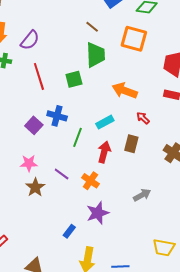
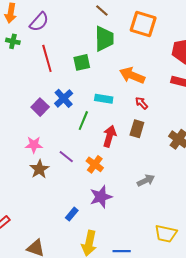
blue cross: (57, 116) -> (64, 98), turned 30
red arrow: (143, 118) -> (141, 103), moved
cyan rectangle: (105, 122) -> (104, 99), moved, turned 36

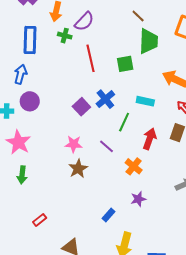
brown line: (102, 11) -> (138, 16), moved
green cross: (13, 41) -> (65, 36), moved
purple line: (66, 157) -> (107, 146), moved
purple star: (101, 197) -> (138, 199), size x0.7

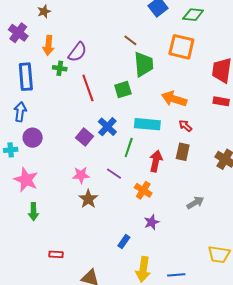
cyan rectangle: (145, 101) -> (147, 124), size x1.4
red rectangle: (40, 220) -> (56, 254), turned 48

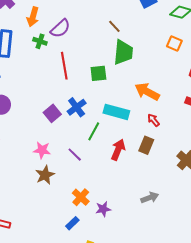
orange square: (181, 47) -> (174, 44), moved, size x0.6
orange cross: (143, 190) -> (81, 197), moved

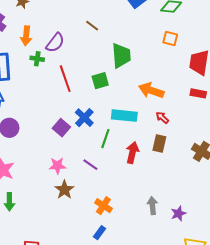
brown line: (114, 26) -> (92, 26), moved
gray arrow: (150, 198) -> (152, 206), moved, turned -66
purple star: (103, 209) -> (178, 213), moved

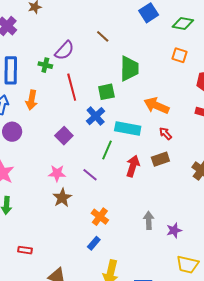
orange arrow: (26, 36) -> (32, 100), moved
blue cross: (84, 118) -> (96, 116), moved
brown rectangle: (159, 144) -> (160, 159), turned 54

